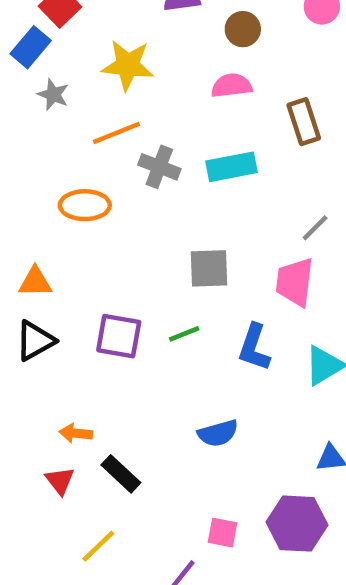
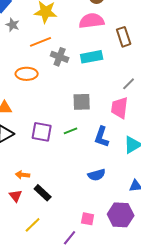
pink semicircle: (232, 86) -> (92, 21), size x1.4
blue semicircle: (218, 433) -> (97, 175), moved

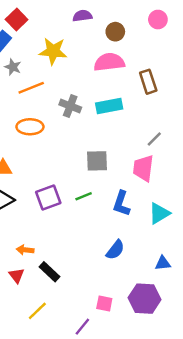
orange line: (41, 42) -> (31, 88), moved
purple square: (42, 132) -> (48, 197), turned -30
blue semicircle: (97, 175) -> (115, 250), turned -36

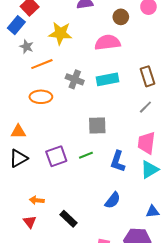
brown circle: (115, 32) -> (121, 17), moved
brown rectangle: (148, 82) -> (147, 76), moved
pink trapezoid: (143, 168) -> (146, 143), moved
black rectangle: (49, 272) -> (69, 219), moved

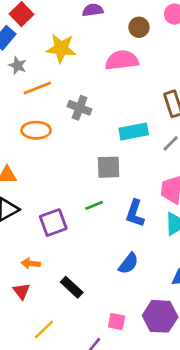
cyan rectangle: (107, 79) -> (134, 132), moved
purple square: (56, 156) -> (53, 223), moved

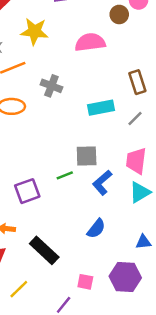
brown circle: (139, 27) -> (119, 14), moved
gray square: (109, 167) -> (87, 156), moved
blue L-shape: (135, 213) -> (102, 183), turned 30
black rectangle: (72, 287) -> (44, 250), size x1.4

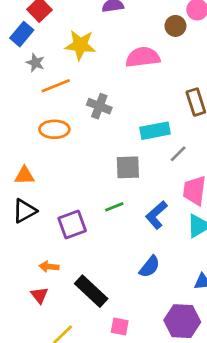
gray line: (135, 119) -> (178, 154), moved
gray square: (87, 156) -> (128, 167), moved
pink square: (85, 282) -> (120, 326), moved

